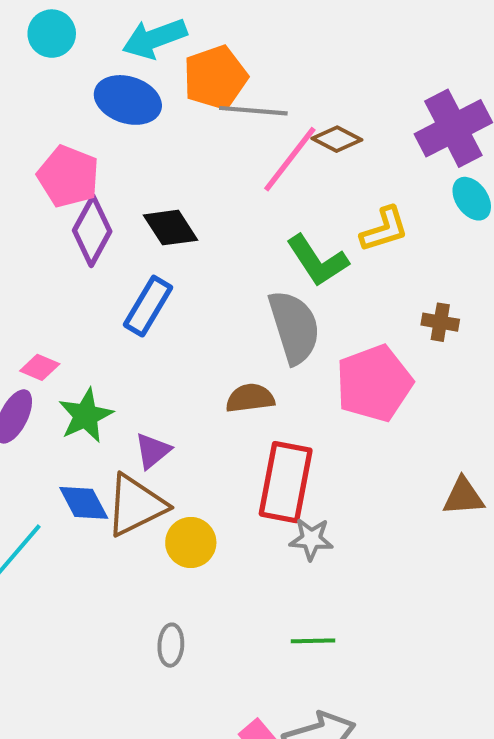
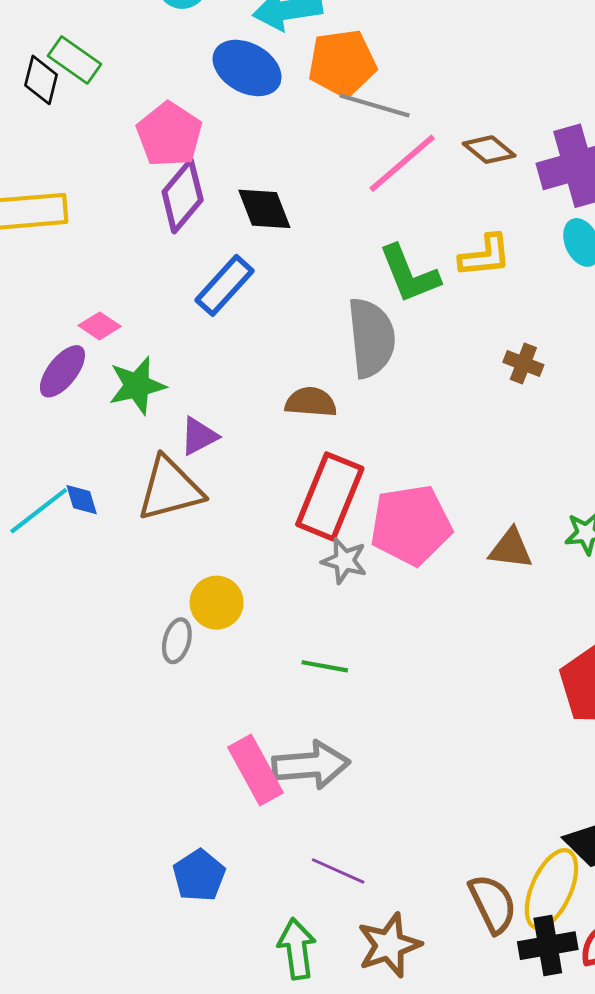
brown diamond: (337, 139) -> (489, 150), moved
pink pentagon: (374, 383) -> (411, 525), moved
blue diamond: (84, 503) -> (82, 500), moved, size x0.7
yellow circle: (191, 543) -> (217, 603), moved

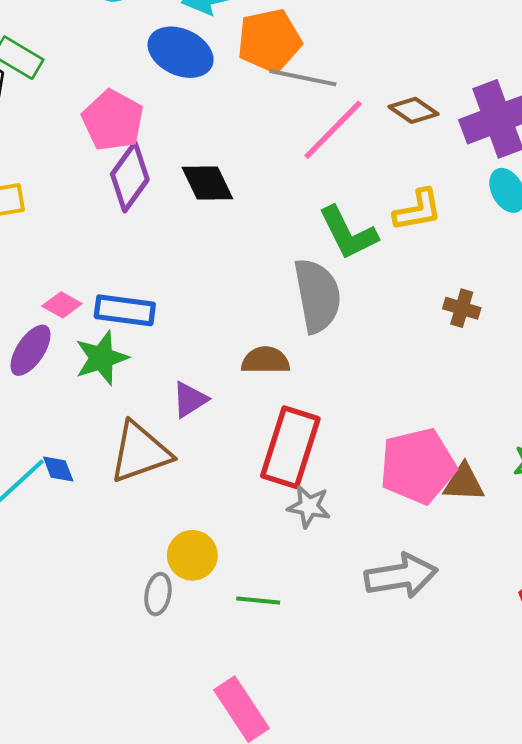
blue rectangle: (225, 285) -> (125, 310), moved, turned 60
purple triangle: (199, 436) -> (190, 400), moved
pink pentagon: (411, 525) -> (418, 466), moved
green line: (325, 666) -> (258, 600), moved
gray arrow: (311, 765) -> (401, 576), moved

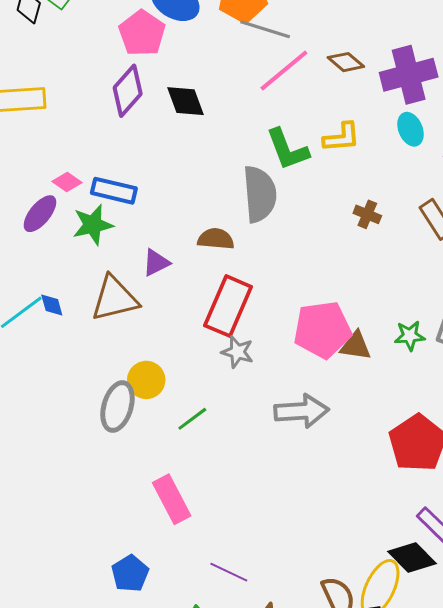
pink pentagon: (113, 120) -> (142, 33), moved
gray ellipse: (158, 594) -> (117, 406), size x1.6
green line: (258, 600) -> (192, 419), turned -48

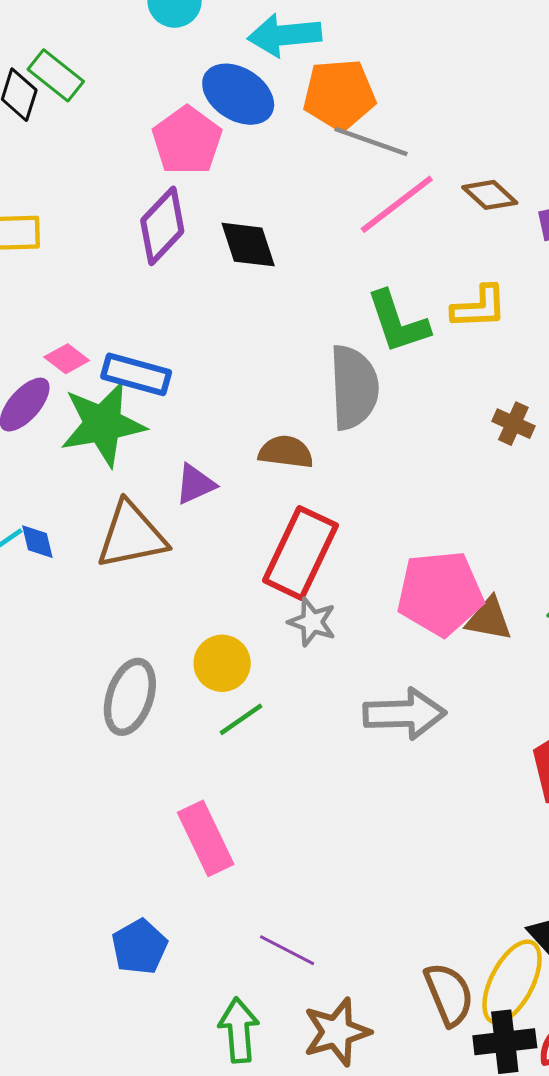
green star: (93, 225) -> (103, 424), size x1.4
yellow circle: (146, 380) -> (222, 663), moved

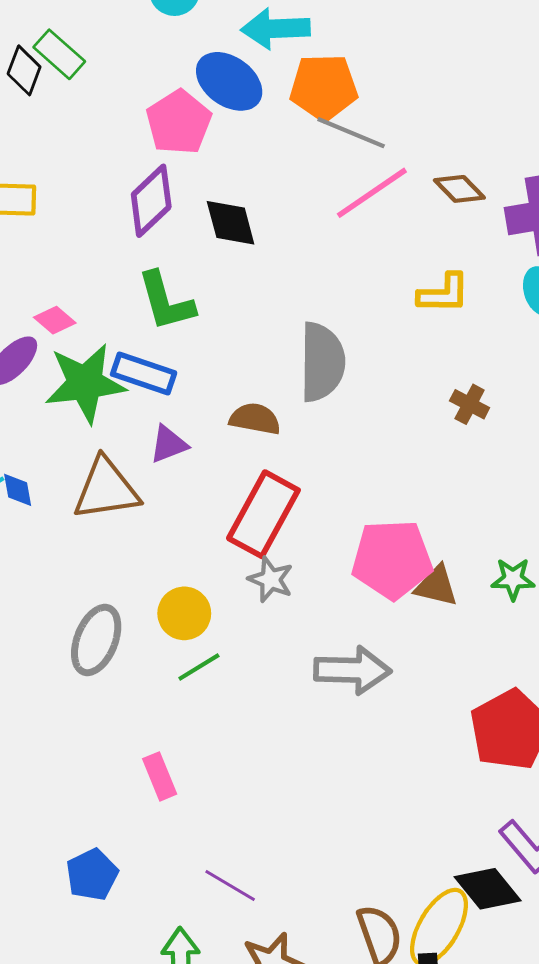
green L-shape: (398, 322) -> (166, 301), moved
blue rectangle: (136, 374) -> (144, 374), moved
pink rectangle: (206, 838) -> (160, 776), size x0.7

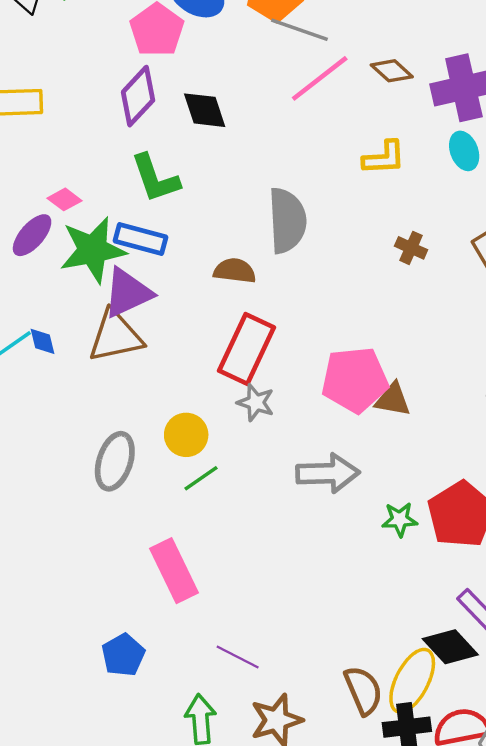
purple triangle: (169, 444) -> (127, 293), moved, size x1.6
green star: (513, 579) -> (400, 519), moved
pink rectangle: (160, 776) -> (174, 571), size x1.6

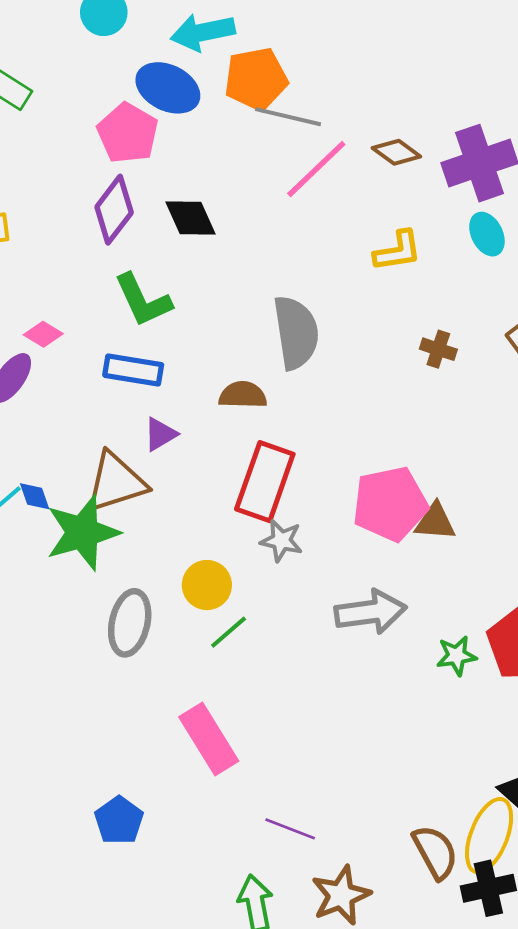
green star: (93, 250) -> (82, 533), moved
purple triangle: (127, 293) -> (160, 434), moved, size x0.6
blue pentagon: (123, 655) -> (119, 820), moved

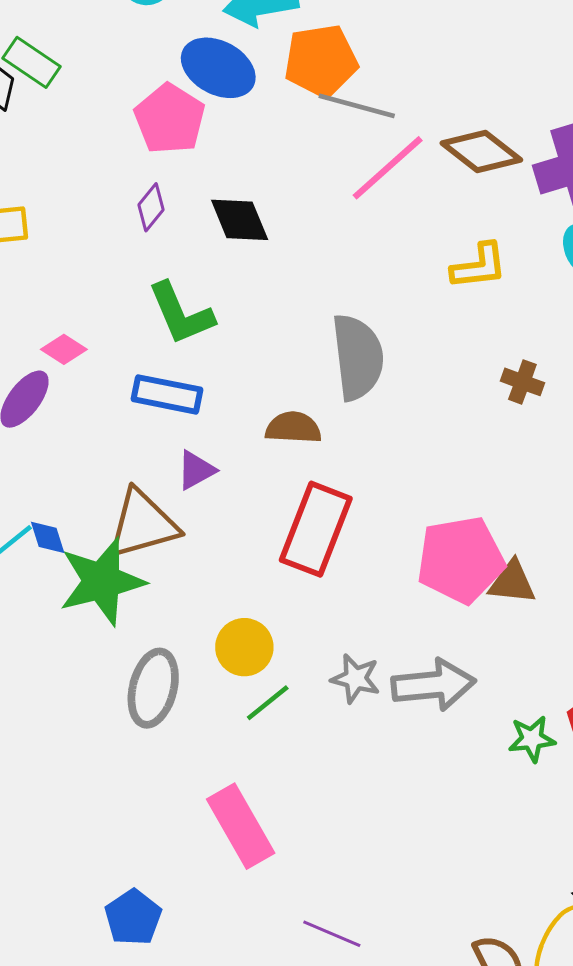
brown diamond: (396, 152) -> (481, 151), size x1.4
purple diamond: (114, 210) -> (151, 207), size x0.6
gray star: (281, 541) -> (355, 679), moved

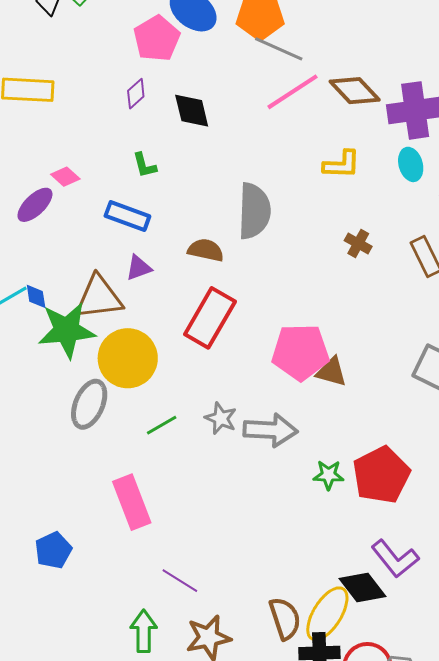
green L-shape: (181, 314) -> (145, 165), size x0.6
yellow circle: (244, 647) -> (128, 358), moved, size x1.6

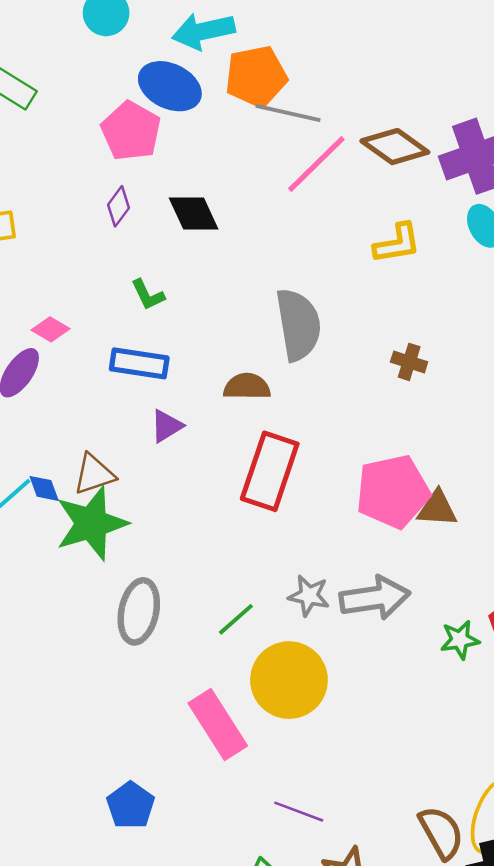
brown cross: (358, 244) -> (409, 362), moved
brown triangle: (99, 297) -> (94, 474), moved, size x0.7
yellow circle: (128, 358) -> (289, 680), moved

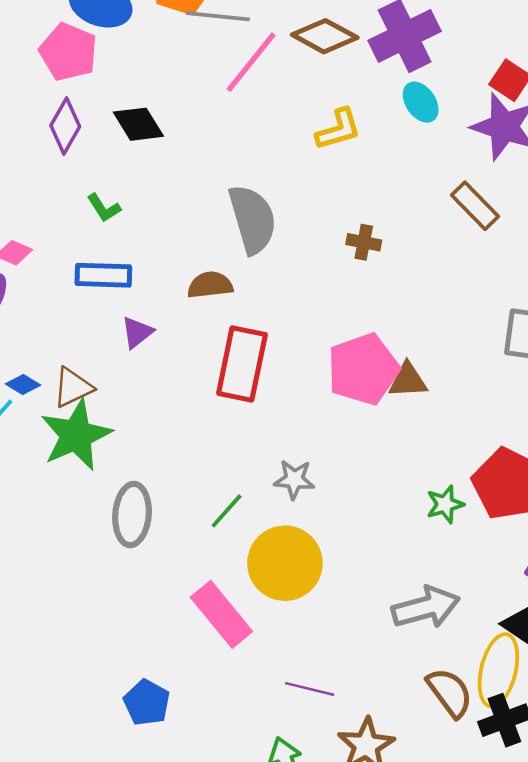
purple diamond: (119, 206) -> (65, 126), size x1.4
blue diamond: (44, 488) -> (23, 385), moved, turned -32
gray arrow: (375, 598) -> (426, 607), moved

